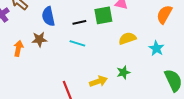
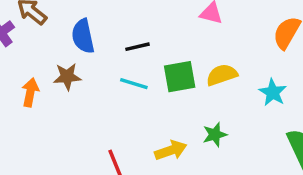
green square: (103, 15) -> (180, 77), moved

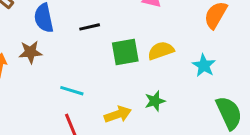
cyan line: (134, 84) -> (72, 91), moved

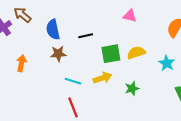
brown star: (30, 52) -> (58, 54), moved
yellow arrow: (118, 114) -> (102, 78), moved

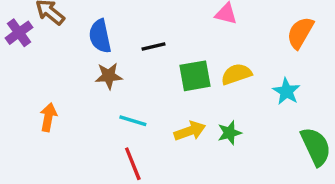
orange arrow: (21, 63) -> (48, 117), moved
yellow arrow: (102, 78) -> (190, 131), moved

